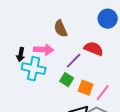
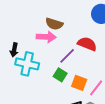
brown semicircle: (61, 29) -> (54, 24), turned -48
pink arrow: (44, 50) -> (46, 37), moved

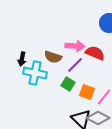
brown semicircle: (54, 24) -> (53, 57), moved
pink arrow: (46, 37) -> (75, 46), moved

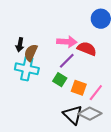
brown semicircle: (53, 57) -> (31, 53), moved, turned 96
black arrow: (22, 59) -> (20, 45), moved

